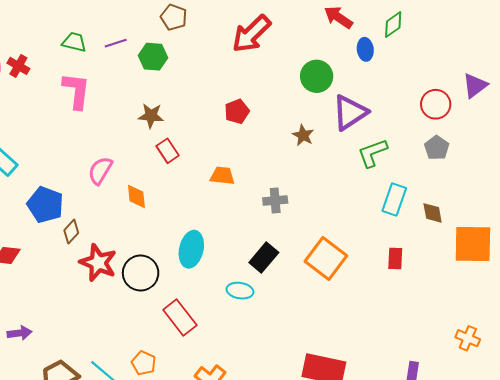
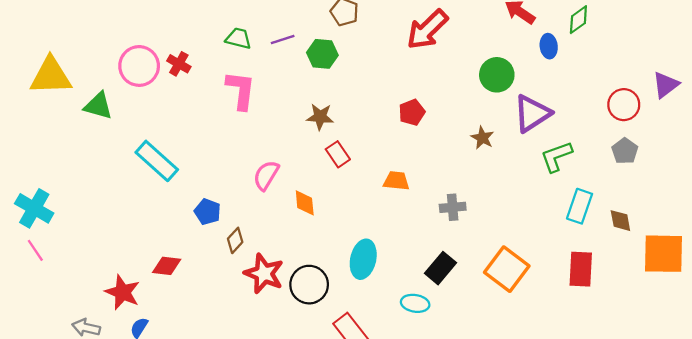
blue pentagon: (45, 205) -> (208, 212), size x0.7
red rectangle: (395, 259) -> (581, 269), size x1.5

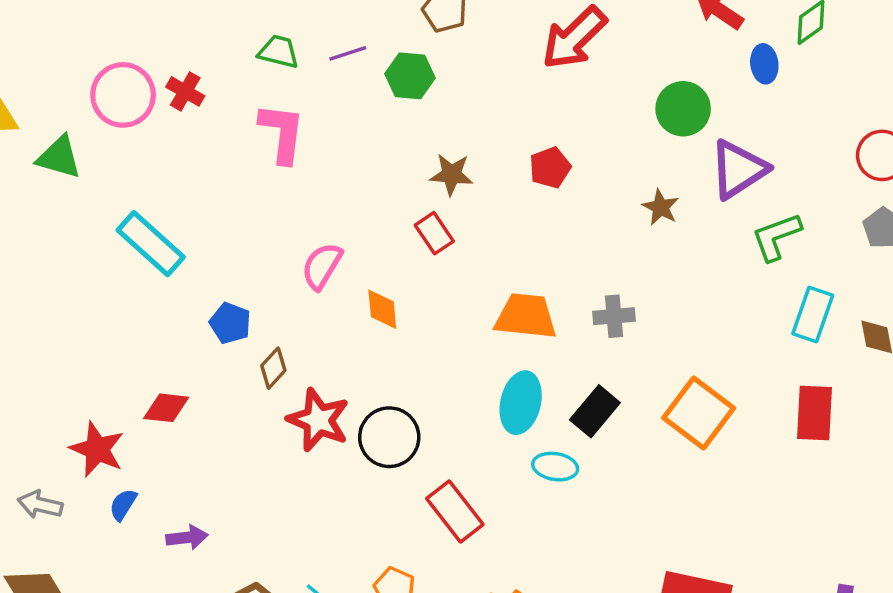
brown star: (320, 117) -> (451, 174), moved
orange trapezoid: (396, 181) -> (526, 316), moved, size x1.5
cyan ellipse: (363, 259) -> (521, 403), moved

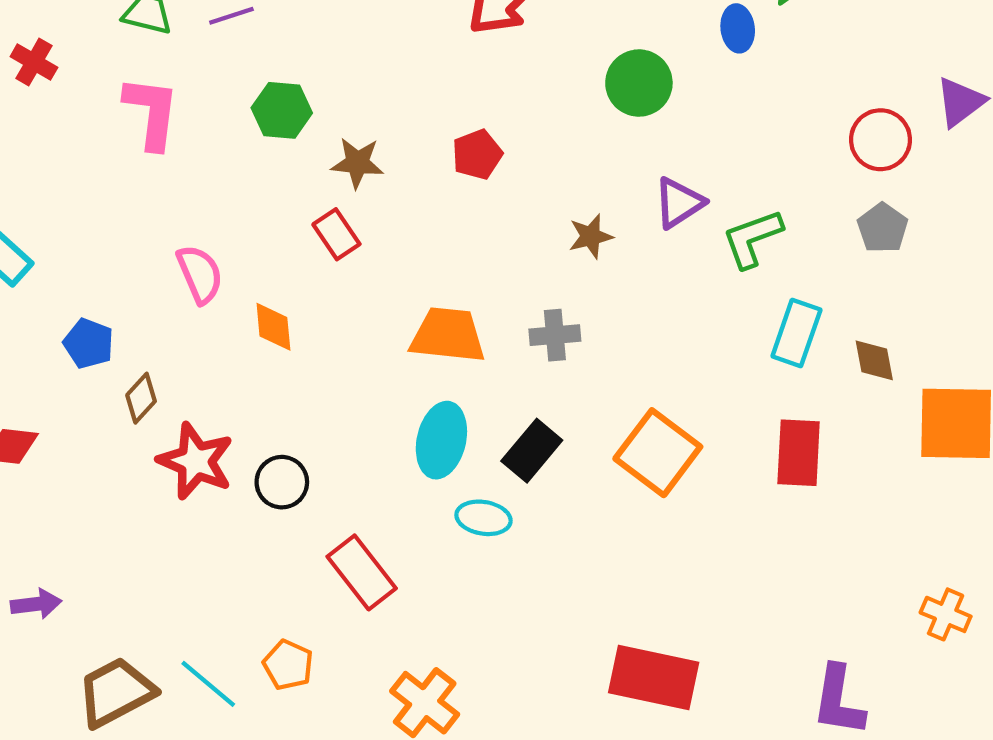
green hexagon: (410, 76) -> (282, 110), moved
purple triangle: (738, 169) -> (679, 203), moved, size x0.7
brown star: (661, 207) -> (591, 236), moved, turned 30
pink semicircle: (322, 266) -> (200, 274), turned 126
black circle: (389, 437) -> (282, 482), size x0.7

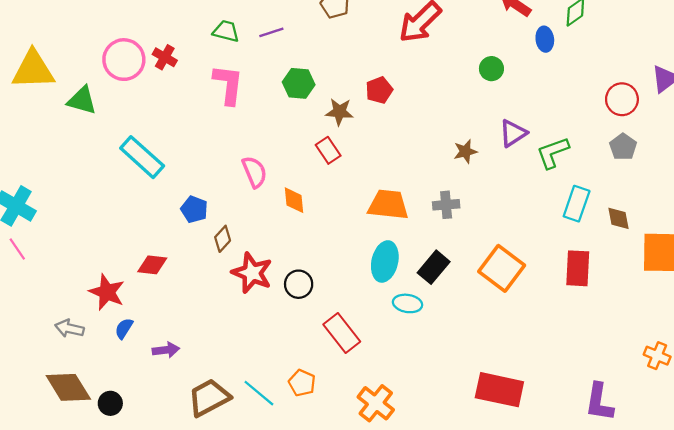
green circle: (639, 83) -> (491, 69), size x0.7
red pentagon: (477, 154) -> (379, 90), moved

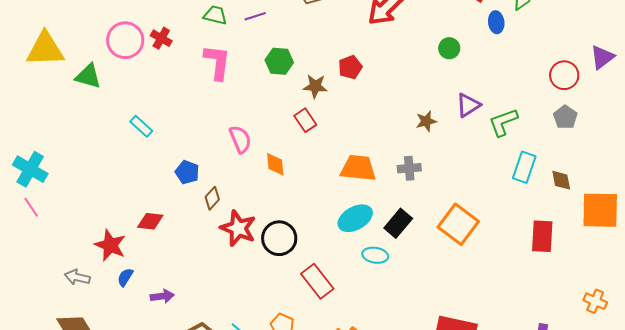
cyan rectangle: (142, 157) -> (141, 126), size x0.6
cyan ellipse: (385, 261) -> (355, 218), turned 48
red rectangle: (578, 268) -> (542, 236), moved
black circle: (299, 284) -> (279, 238), size x1.4

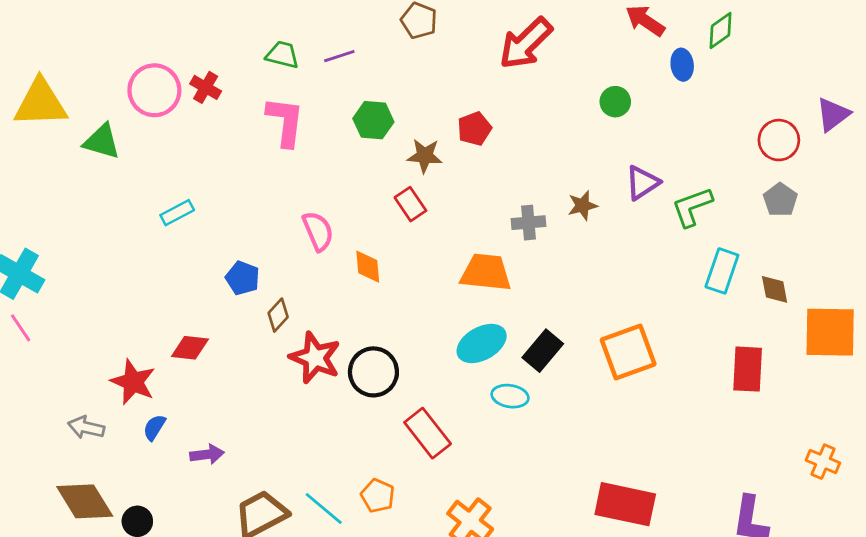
cyan rectangle: (141, 126) -> (177, 213), turned -70
gray cross: (409, 168) -> (529, 223), moved
orange square: (458, 224) -> (628, 352), turned 33

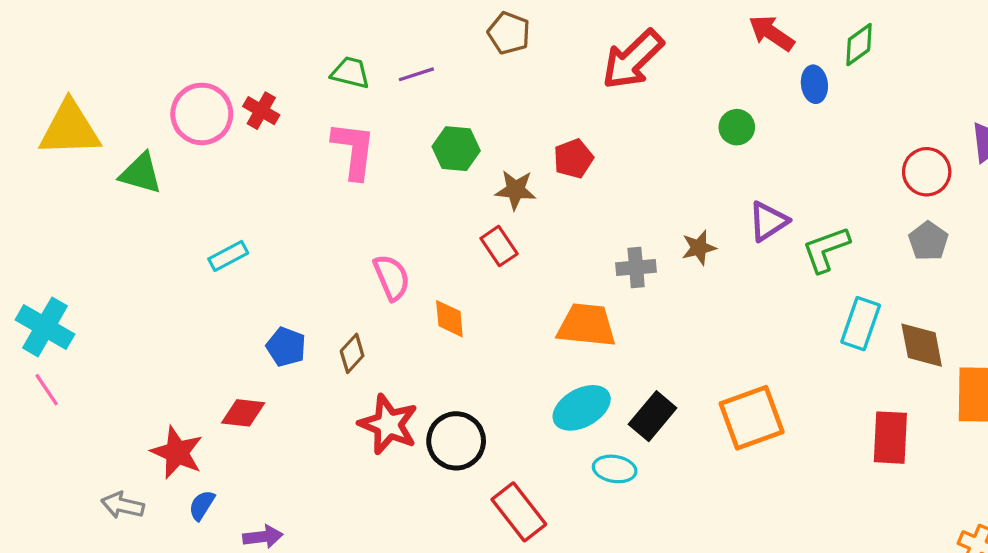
blue pentagon: (243, 278) -> (286, 347), moved
brown diamond: (775, 289) -> (922, 345), size x1.4
brown diamond: (278, 315) -> (352, 353), moved

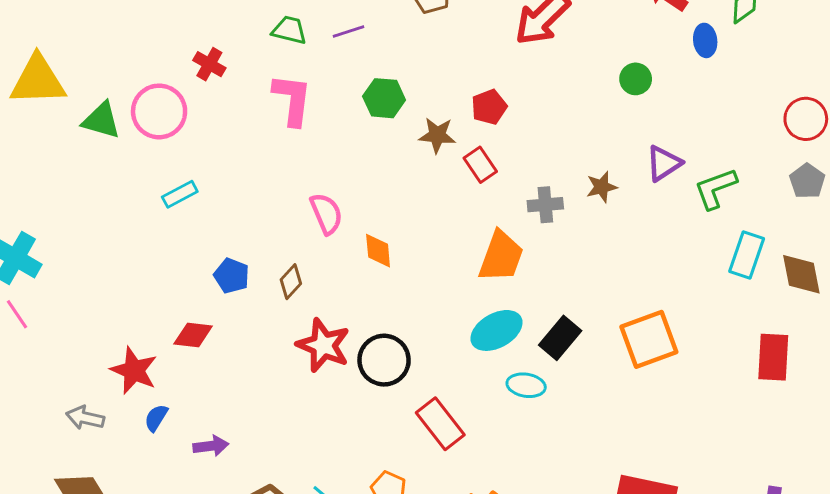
pink circle: (202, 114) -> (159, 111), moved
red rectangle: (499, 246) -> (480, 165), moved
orange trapezoid: (587, 325) -> (501, 257), turned 104

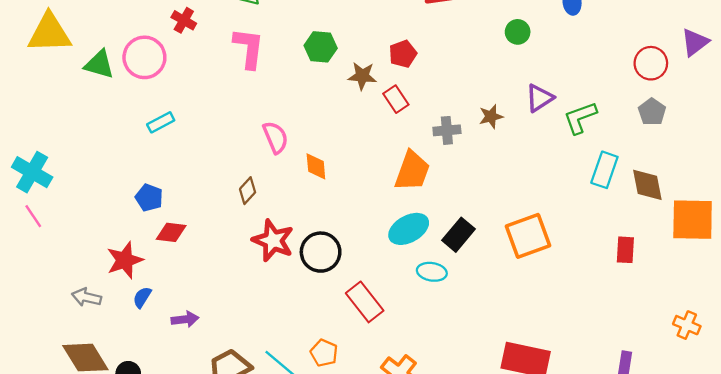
blue pentagon: (232, 276) -> (149, 198), moved
red rectangle: (773, 357) -> (625, 250), size x0.7
red star: (134, 370) -> (125, 260), turned 30

